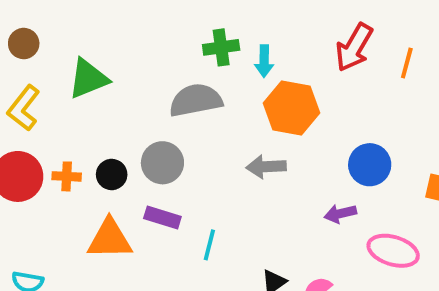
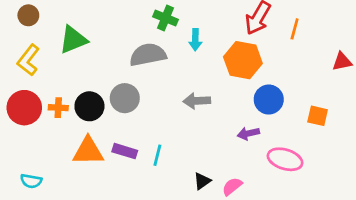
green cross: (221, 47) -> (166, 18), turned 30
cyan arrow: (264, 61) -> (195, 40), moved
orange hexagon: (291, 108) -> (243, 60), moved
black circle: (112, 174) -> (89, 106), size x1.4
purple rectangle: (162, 217) -> (125, 151), moved

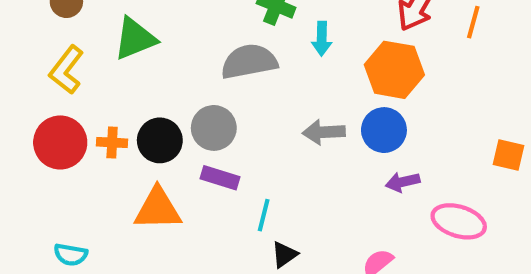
blue circle: (269, 100) -> (384, 130), moved
purple rectangle: (125, 151) -> (220, 178), moved
black triangle: (202, 181) -> (284, 255), moved

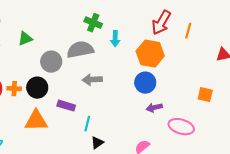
green triangle: (135, 39) -> (25, 39), size x0.7
gray circle: (214, 128) -> (51, 62), moved
gray arrow: (324, 132) -> (92, 80), moved

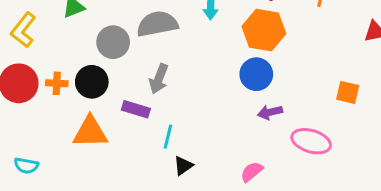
gray arrow: (92, 80) -> (159, 79), moved, turned -66

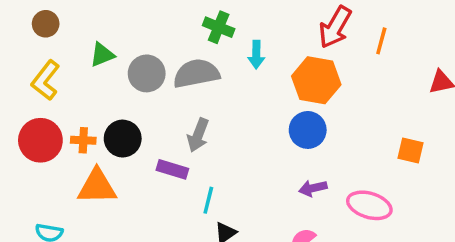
gray circle: (113, 42) -> (147, 73), moved
purple arrow: (270, 112) -> (313, 188), moved
orange triangle: (90, 132) -> (97, 187), moved

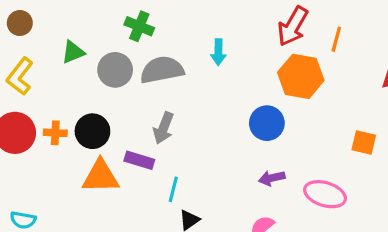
green cross: (219, 27) -> (139, 26), moved
orange hexagon: (316, 80) -> (301, 76), moved
orange triangle: (97, 187) -> (101, 176), moved

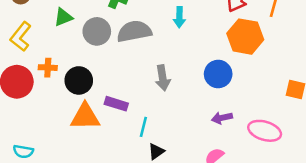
gray arrow: (164, 128) -> (163, 78), moved, turned -30
orange cross: (55, 133) -> (48, 68), moved

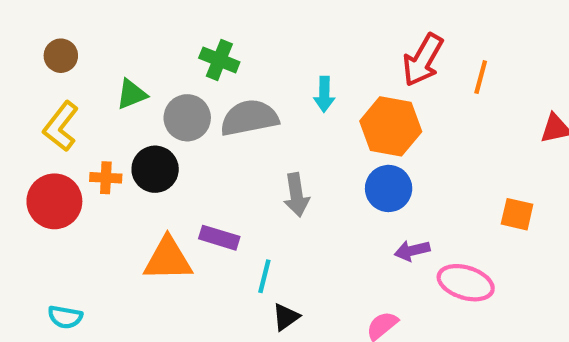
orange hexagon: (245, 37) -> (391, 126), moved
black circle: (79, 80) -> (155, 169), moved
purple arrow: (222, 118) -> (412, 251), moved

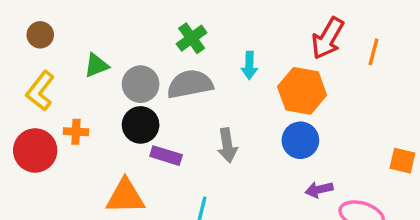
green cross: (219, 60) -> (192, 38), moved, turned 32
black circle: (155, 169) -> (141, 125), moved
purple rectangle: (219, 238) -> (166, 156), moved

